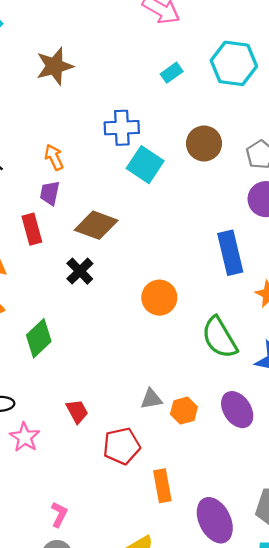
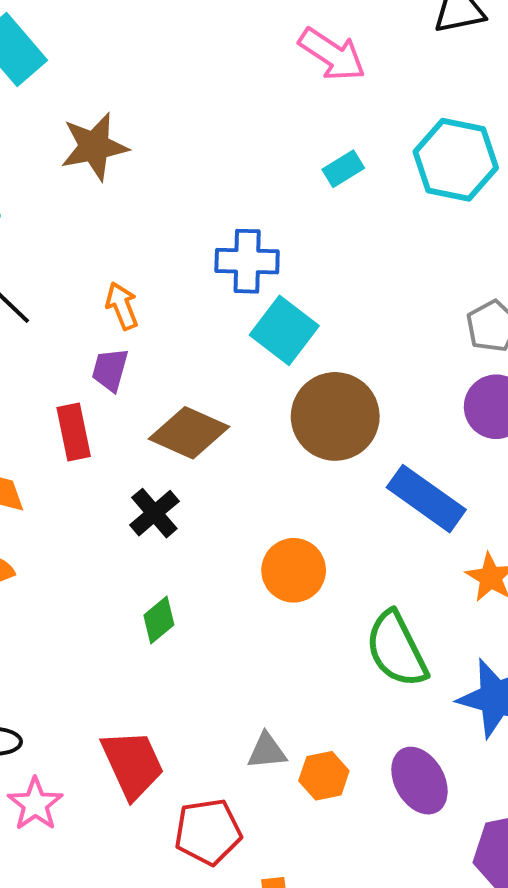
brown star: (55, 66) -> (94, 147), moved
brown circle: (204, 143) -> (335, 416), moved, size x1.4
blue rectangle: (230, 253) -> (426, 499), turned -45
green diamond: (39, 338) -> (159, 620), moved, size x0.7
red trapezoid: (77, 411) -> (133, 764), size x1.6

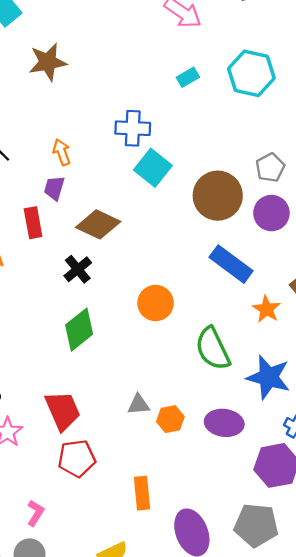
brown circle: (335, 416) -> (218, 196), moved
green diamond: (159, 620) -> (79, 330), size x1.6
purple ellipse: (419, 781) -> (224, 423), turned -54
red pentagon: (208, 832) -> (77, 458), moved

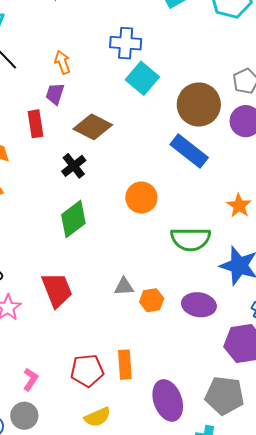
blue rectangle: (231, 264) -> (189, 151), moved
green semicircle: (213, 349) -> (191, 239), turned -66
red pentagon: (77, 458) -> (87, 370), moved

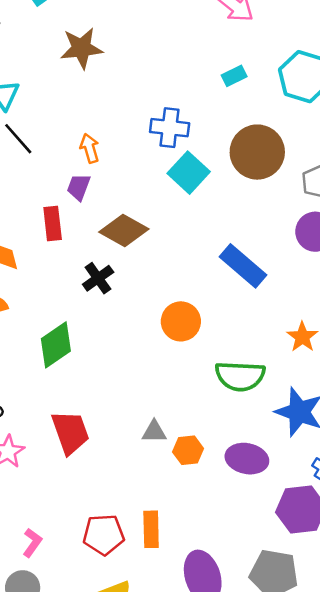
brown circle: (199, 104) -> (257, 152), moved
green diamond: (73, 219) -> (56, 345), moved

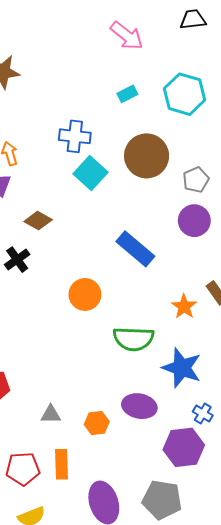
brown diamond: (124, 231) -> (38, 221), size x0.7
gray triangle: (154, 432) -> (51, 414), moved
orange hexagon: (188, 450) -> (97, 423), moved

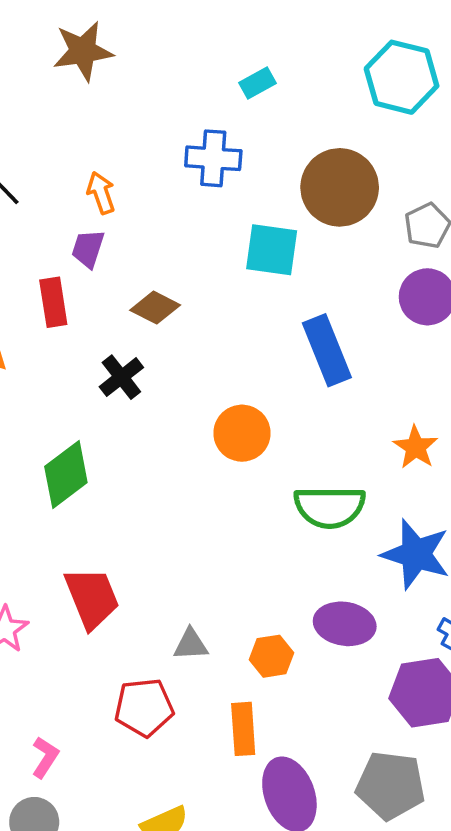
cyan rectangle: (127, 94) -> (258, 83), moved
cyan square: (91, 173) -> (272, 250), moved, turned -32
blue rectangle: (135, 249) -> (327, 350), turned 30
orange rectangle: (61, 464) -> (243, 729), moved
red pentagon: (23, 469) -> (144, 707), moved

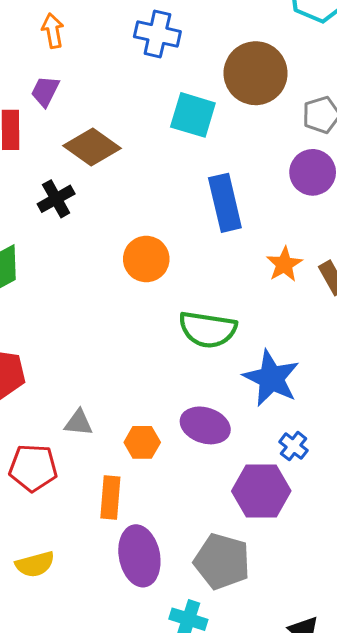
orange arrow: (101, 193) -> (53, 31), moved
brown diamond: (155, 308) -> (92, 147), size x1.4
orange star: (416, 447) -> (284, 264), moved

